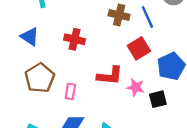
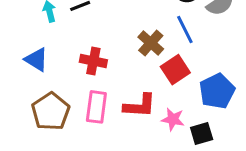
brown cross: (119, 15) -> (151, 43), moved, turned 30
pink rectangle: (70, 91) -> (96, 107), moved, size x1.5

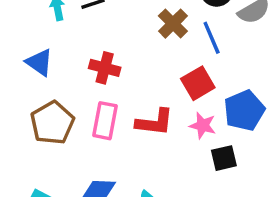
brown cross: (151, 43) -> (173, 24), moved
pink star: (173, 119) -> (203, 125), moved

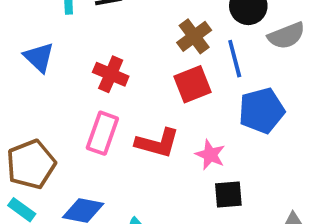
red square: (198, 83) -> (192, 84), moved
blue pentagon: (244, 110) -> (262, 111), moved
brown pentagon: (52, 123) -> (31, 164), moved

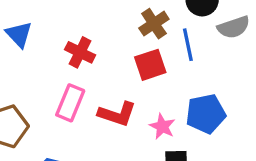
blue pentagon: (262, 111) -> (206, 114), moved

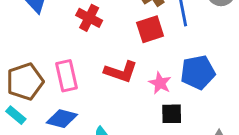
pink rectangle: (70, 103) -> (66, 76), moved, turned -36

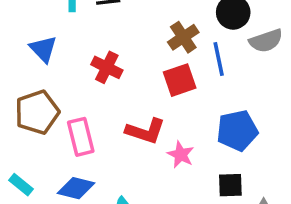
brown pentagon: (25, 82) -> (37, 112), moved
pink star: (160, 83) -> (181, 155), moved
black square: (172, 114) -> (230, 185), moved

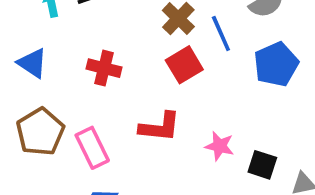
blue pentagon: (237, 131) -> (276, 64), moved
pink star: (181, 155) -> (220, 146), moved
black square: (230, 185) -> (262, 165), turned 32

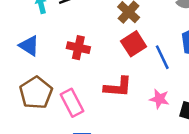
blue line: (221, 34) -> (162, 57), moved

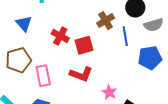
red square: (134, 44) -> (84, 45), moved
blue line: (162, 57) -> (125, 36), moved

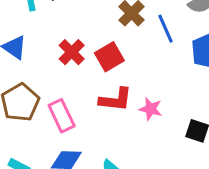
red cross: (60, 36) -> (72, 52), turned 30
pink star: (109, 92) -> (151, 109), moved

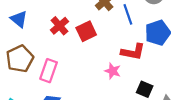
red L-shape: (116, 100) -> (133, 52), moved
pink rectangle: (62, 116) -> (49, 71), turned 40

